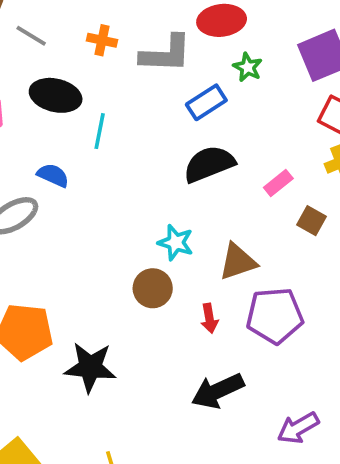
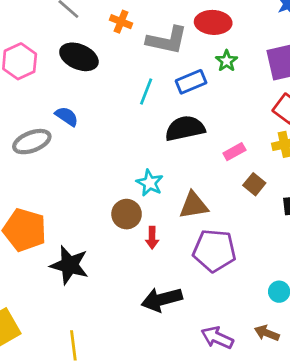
cyan line: (100, 131) -> (146, 91), moved
red arrow: (209, 318) -> (152, 238), moved
purple arrow: (298, 428) -> (217, 338), turned 44

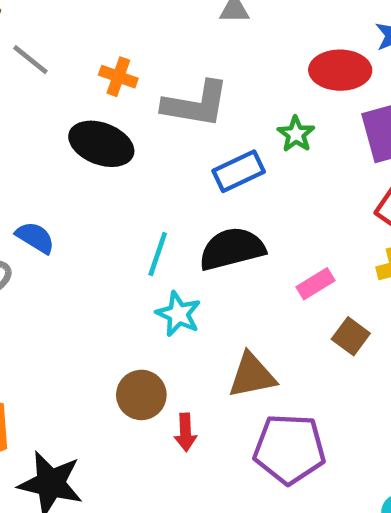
red ellipse: (213, 22) -> (340, 70), moved
black ellipse: (79, 57) -> (101, 144), moved
cyan line: (146, 91) -> (158, 254), moved
cyan star: (150, 183) -> (178, 314), moved

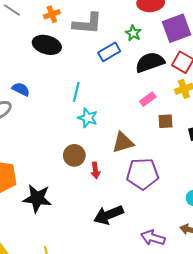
orange cross: (118, 77) -> (52, 14), turned -35
black semicircle: (232, 249) -> (150, 62), moved
brown square: (351, 336) -> (166, 121), turned -35

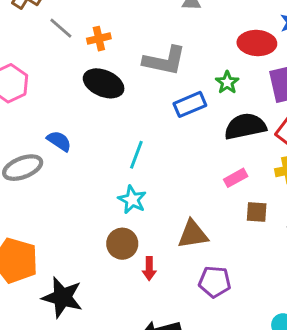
orange cross: (52, 14) -> (99, 39), moved
cyan star: (88, 118) -> (132, 200), moved
purple pentagon: (142, 174) -> (215, 282), size x0.7

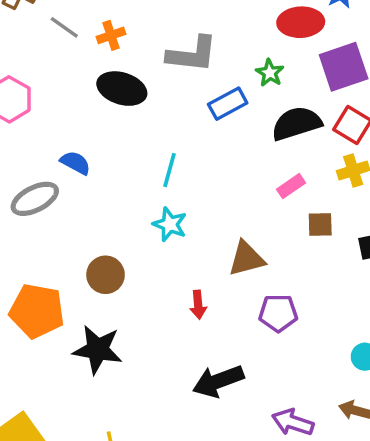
brown circle: (122, 244) -> (106, 275), moved

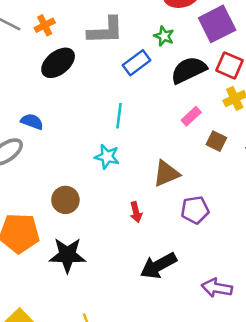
black ellipse: (122, 89) -> (58, 63), turned -48
cyan line: (169, 170) -> (119, 116), moved
brown square: (320, 225) -> (216, 141), turned 36

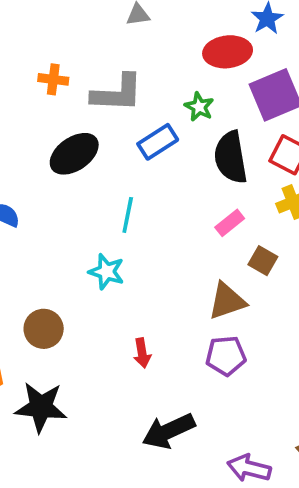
orange cross: (45, 25) -> (53, 79), moved, turned 30
black ellipse: (58, 63) -> (74, 154), moved
black semicircle: (189, 70) -> (231, 157), turned -78
brown triangle: (166, 174) -> (227, 301), moved

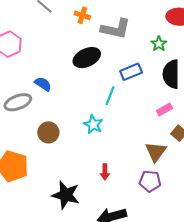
blue rectangle: (158, 142) -> (131, 72), moved
brown triangle: (227, 301) -> (156, 152), turned -45
brown circle: (44, 329) -> (48, 132), moved
black star: (41, 407) -> (66, 195), moved

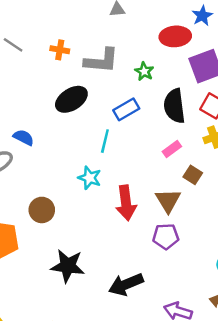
green star: (159, 44) -> (144, 71), moved
brown circle: (48, 132) -> (42, 210), moved
red arrow: (105, 172) -> (126, 203), moved, size x1.8

